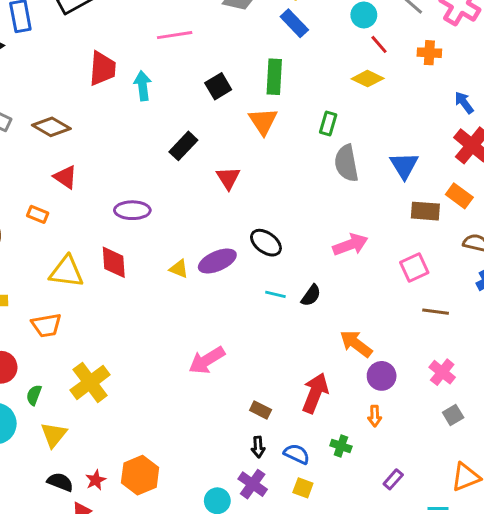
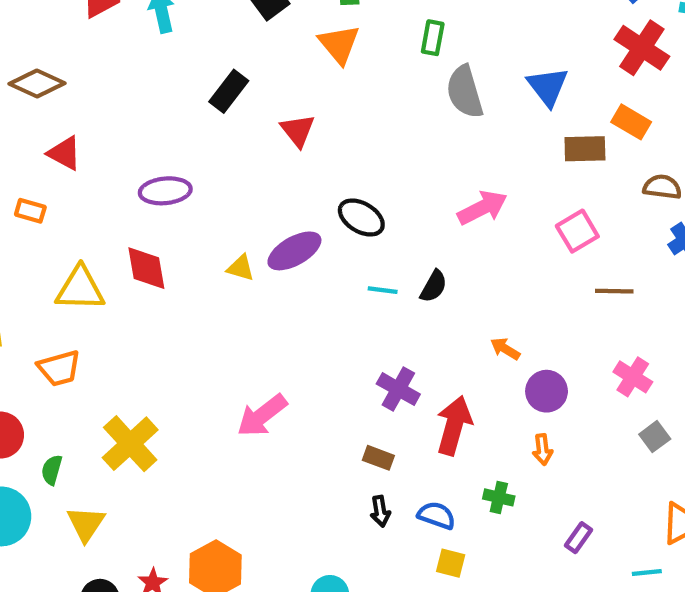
orange arrow: (356, 344) -> (505, 349), size x0.6
pink arrow: (207, 360) -> (262, 416), moved
purple cross: (253, 484) -> (398, 389), moved

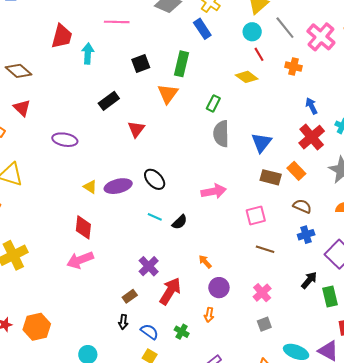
red diamond: (146, 268) -> (83, 227), moved
brown rectangle: (378, 458) -> (130, 296), turned -72

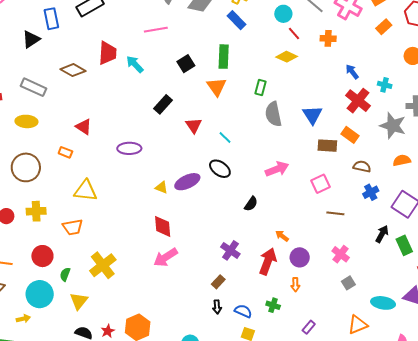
cyan arrow: (88, 54) -> (135, 64), turned -36
brown diamond: (19, 71) -> (73, 70), moved
cyan line: (155, 217) -> (225, 138), moved, turned 32
red arrow: (170, 291) -> (268, 261), moved

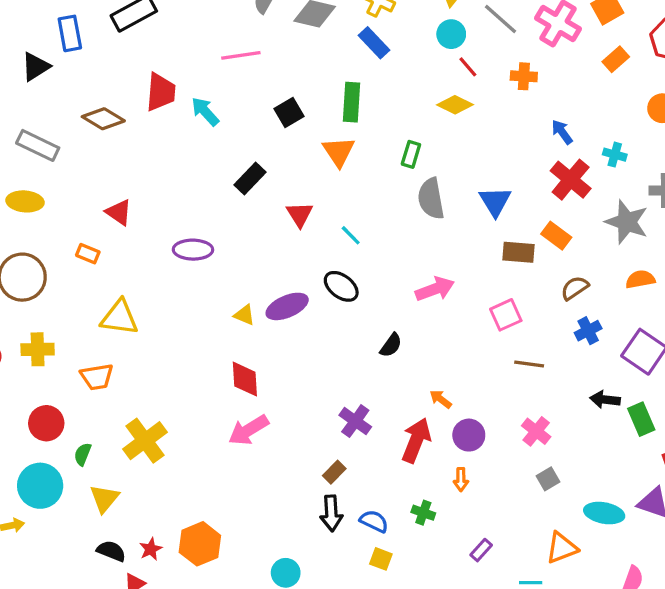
brown semicircle: (362, 167) -> (575, 288), turned -48
black arrow: (382, 234) -> (605, 400), turned -114
black arrow: (217, 307) -> (331, 513), size x1.5

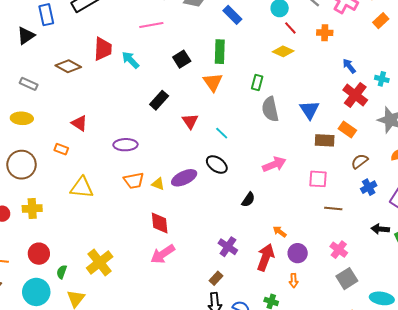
gray rectangle: (38, 145) -> (29, 84), size x0.7
pink square: (506, 315) -> (318, 179), turned 30
orange trapezoid: (97, 377) -> (134, 181), moved
gray square: (548, 479) -> (347, 279), size x1.5

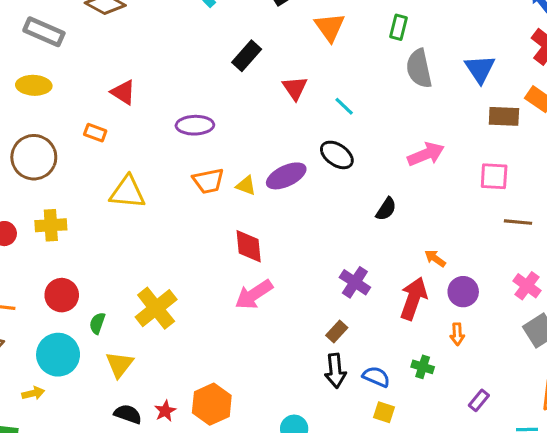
gray rectangle: (29, 84) -> (44, 32), size x1.4

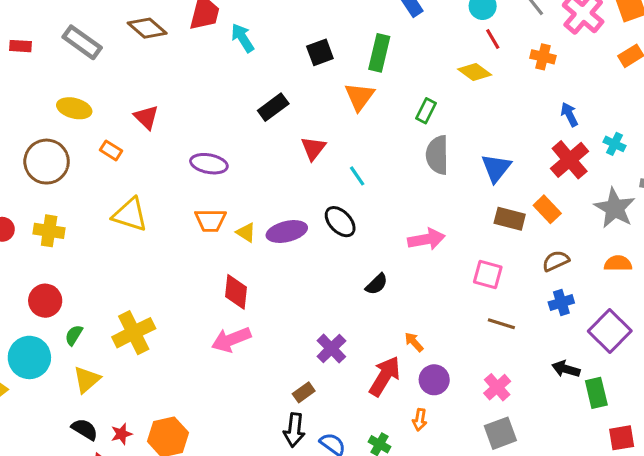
yellow ellipse: (34, 85) -> (74, 108), moved

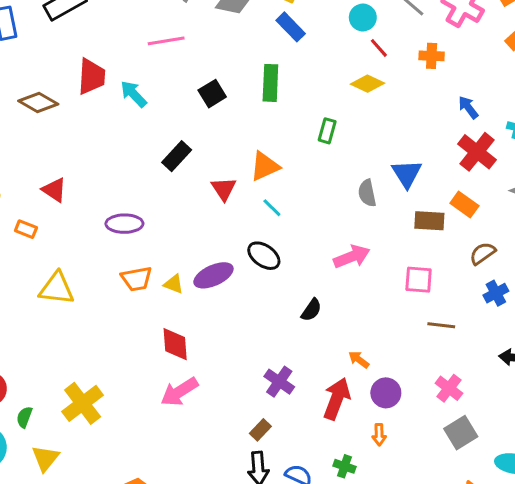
orange triangle: (359, 97) -> (265, 166), moved, turned 40
gray semicircle: (437, 155) -> (367, 193), moved, size x0.7

